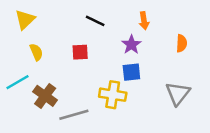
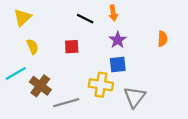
orange arrow: (144, 21) -> (113, 13), moved
gray triangle: (178, 93) -> (134, 97), moved

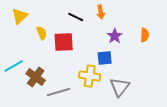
purple star: (118, 40) -> (115, 36), moved
yellow semicircle: (33, 47) -> (42, 33), moved
red square: (72, 47) -> (64, 42), size x1.5

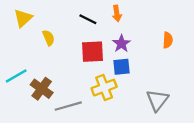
purple star: (115, 36) -> (121, 44), moved
red square: (64, 42) -> (93, 52), moved
yellow cross: (90, 76) -> (104, 88), turned -30
gray triangle: (120, 87) -> (157, 100), moved

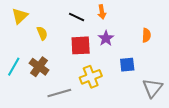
blue square: (121, 67) -> (127, 65), moved
cyan line: (16, 76) -> (14, 67), turned -30
brown cross: (42, 89) -> (39, 67), moved
gray triangle: (157, 100) -> (152, 88), moved

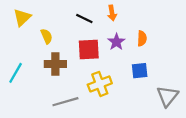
orange semicircle: (146, 35) -> (142, 38), moved
brown cross: (39, 67) -> (55, 64), moved, turned -36

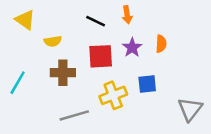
yellow triangle: (22, 17) -> (25, 20), turned -42
yellow semicircle: (47, 36) -> (53, 41), turned 104
blue square: (140, 71) -> (147, 84), moved

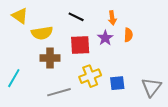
orange arrow: (127, 15) -> (112, 18), moved
yellow semicircle: (53, 41) -> (42, 33), size x1.5
cyan line: (18, 83) -> (14, 78), moved
blue square: (147, 84) -> (117, 83), moved

